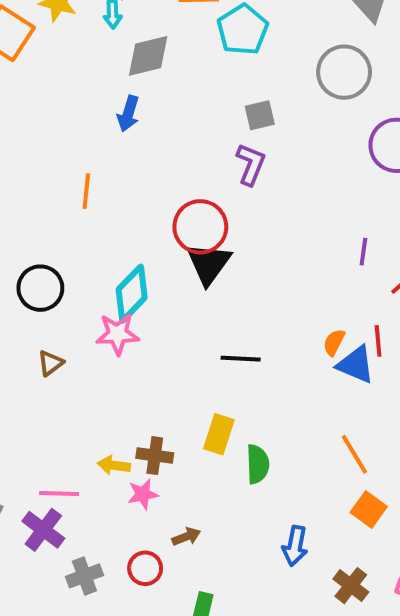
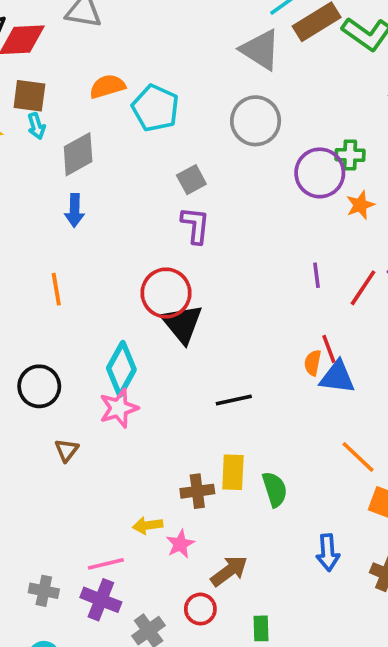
red line: (378, 341) -> (329, 349), moved
brown cross: (155, 456) -> (197, 491), moved
brown arrow: (186, 537) -> (229, 571), size x1.5

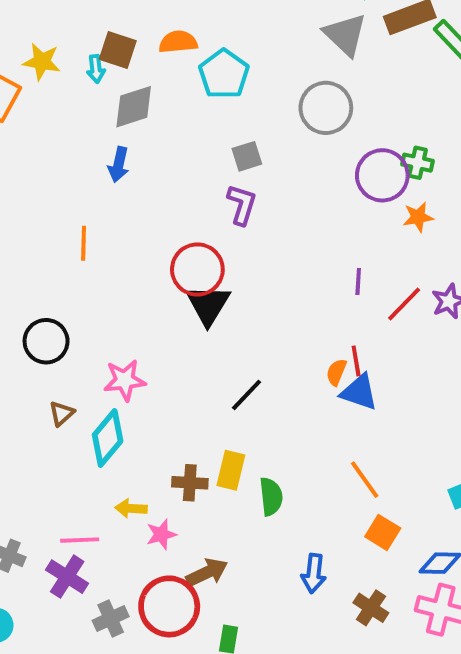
brown square: (29, 96) -> (118, 50), moved
cyan diamond: (121, 369) -> (108, 438), moved
black line: (234, 400) -> (246, 395), turned -45
red circle: (200, 609) -> (169, 606), size x1.8

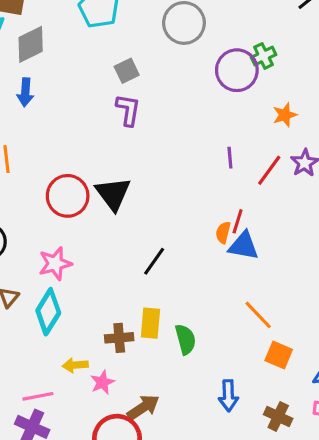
green cross: (418, 163) -> (264, 56), turned -30
orange star: (418, 217) -> (285, 115), moved
red circle: (197, 269) -> (68, 196), moved
red line: (356, 361) -> (238, 221), turned 35

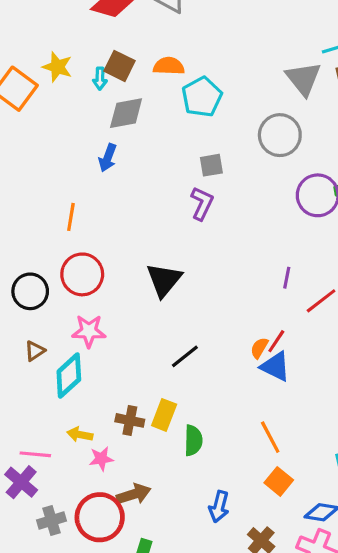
red circle: (68, 196) -> (82, 274), moved

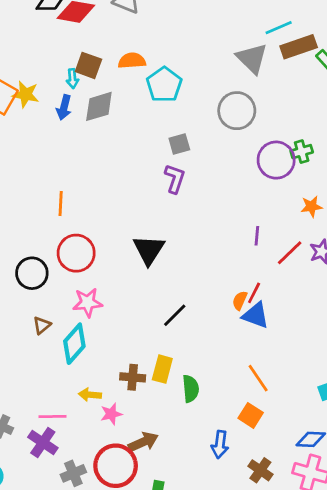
yellow star: (57, 67) -> (26, 94), moved
blue arrow: (108, 158) -> (64, 107), moved
orange square: (279, 481) -> (251, 415), moved

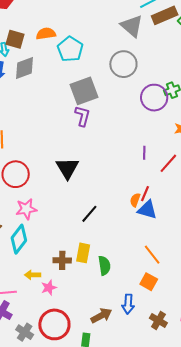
gray square: (179, 144) -> (84, 91), size x1.8
brown arrow: (143, 442) -> (101, 316), moved
gray cross: (73, 473) -> (25, 332), turned -30

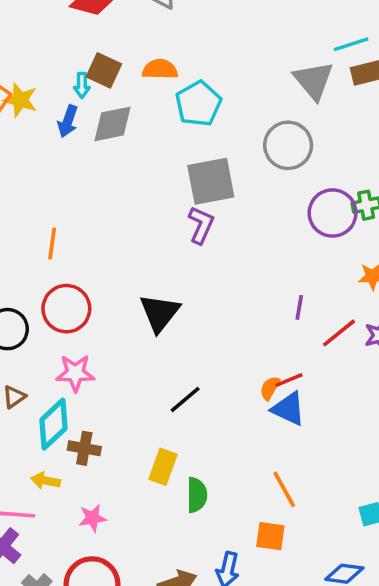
red line: (145, 194) -> (289, 380), turned 35
brown cross: (62, 260) -> (84, 448), moved
yellow arrow: (33, 275) -> (45, 481), moved
orange square: (149, 282) -> (270, 536), turned -30

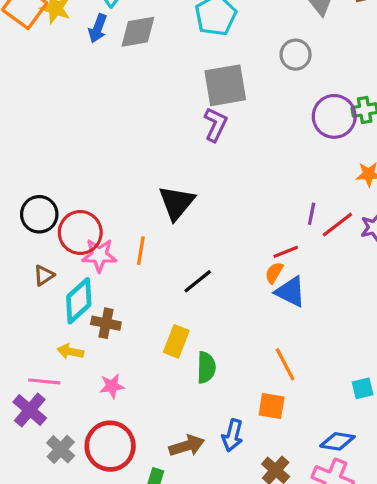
gray circle: (288, 145) -> (296, 55), size x0.7
orange line: (52, 243) -> (141, 251), moved
purple line: (299, 307) -> (312, 214), moved
red circle: (66, 309) -> (80, 232), moved
red line: (289, 380) -> (286, 252), moved

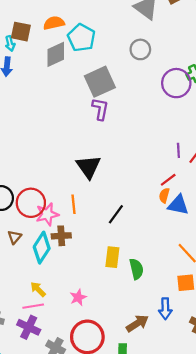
gray diamond: (138, 32) -> (56, 54), moved
brown cross: (106, 323) -> (61, 236), moved
yellow arrow: (70, 351) -> (38, 289), moved, turned 49

